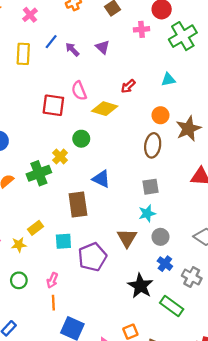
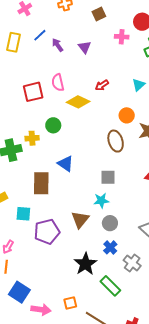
cyan triangle: (168, 80) -> (138, 85), turned -40
red square: (53, 105) -> (33, 92), turned -30
brown ellipse: (153, 145) -> (116, 141), turned -35
yellow cross: (60, 157) -> (32, 138), turned 32

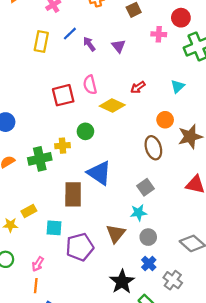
blue triangle: (66, 164) -> (99, 173), size x1.4
gray square: (108, 177) -> (145, 187), turned -35

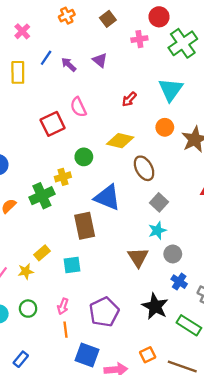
cyan triangle: (178, 86) -> (171, 90), size x1.6
yellow diamond: (112, 106) -> (120, 141), moved
brown ellipse: (153, 148) -> (144, 168), moved
purple pentagon: (80, 247) -> (104, 312), moved

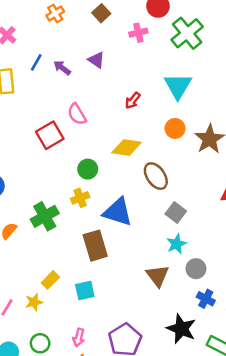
yellow cross: (63, 177) -> (80, 198), moved

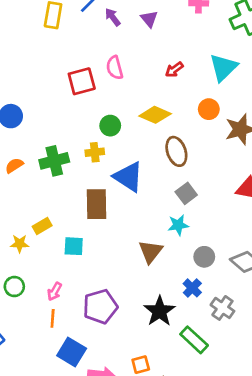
gray circle: (196, 269) -> (204, 257), moved

